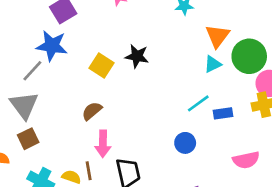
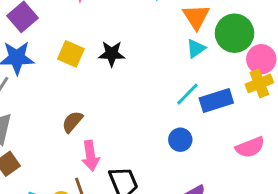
yellow square: (102, 66) -> (71, 54), moved
blue rectangle: (223, 113) -> (216, 100), size x1.5

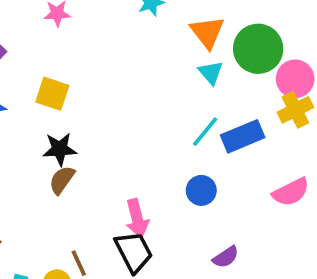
cyan triangle: (196, 48) -> (211, 73), turned -30
black star: (112, 54) -> (60, 149), moved
pink arrow: (90, 156) -> (137, 218), moved

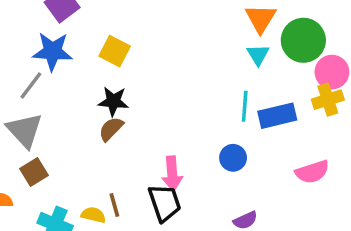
cyan line: (205, 132) -> (245, 106), turned -44

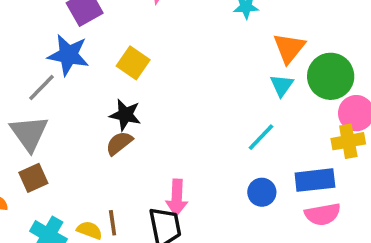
cyan line: (245, 106) -> (261, 137), turned 32
blue rectangle: (277, 116) -> (315, 180), moved
blue circle: (233, 158) -> (262, 192), moved

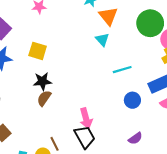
orange triangle: (289, 48) -> (108, 16), moved
cyan triangle: (282, 85) -> (102, 39), moved
cyan line: (261, 137) -> (122, 70), turned 48

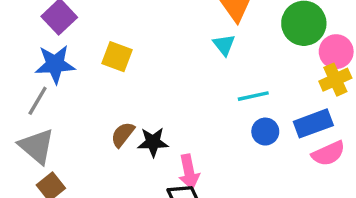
black star: (42, 81) -> (153, 142), moved
blue circle: (132, 100) -> (265, 132), moved

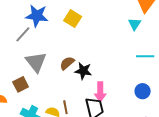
blue circle: (265, 132) -> (143, 91), moved
gray triangle: (37, 146) -> (36, 62), moved

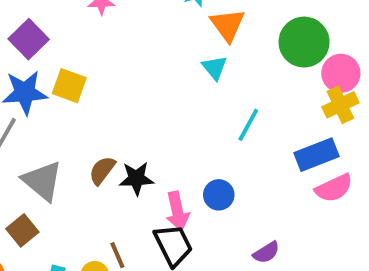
yellow square: (73, 19) -> (69, 86), moved
cyan line: (145, 56) -> (248, 125), turned -48
blue circle: (143, 91) -> (219, 195), moved

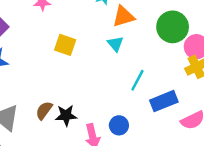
orange triangle: (227, 25) -> (123, 16), turned 50
yellow square: (69, 86) -> (65, 45), moved
blue rectangle: (316, 155) -> (164, 101), moved

